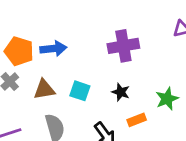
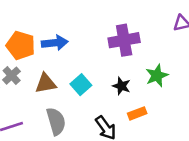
cyan square: (80, 91) -> (81, 85), turned 30
green star: (167, 99) -> (157, 76), moved

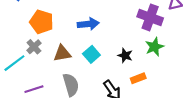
purple cross: (124, 40) -> (150, 17), moved, turned 30
blue arrow: (55, 43) -> (88, 24), moved

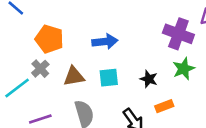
cyan square: (91, 54) -> (109, 78), turned 35

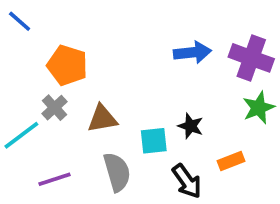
blue arrow: (105, 42) -> (192, 52), moved
cyan square: (109, 78) -> (154, 141), moved
black star: (149, 79) -> (191, 126), moved

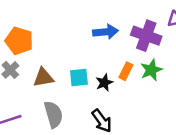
black star: (191, 126) -> (104, 83), turned 30
cyan square: (154, 141) -> (79, 78), moved
orange rectangle: (231, 161) -> (126, 71), moved, turned -42

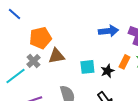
orange pentagon: (19, 41) -> (40, 38), turned -30
brown triangle: (43, 78) -> (56, 56), moved

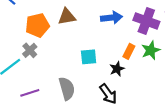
brown triangle: (56, 56) -> (67, 17), moved
black star: (107, 71) -> (117, 69), moved

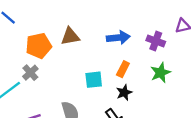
purple cross: (146, 21) -> (156, 41), size x0.7
orange rectangle: (129, 51) -> (123, 69), moved

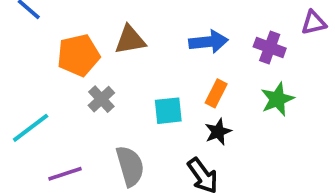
gray cross: (30, 73) -> (101, 99), moved

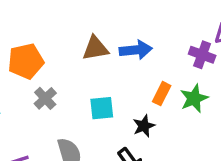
brown triangle: (130, 40) -> (95, 48), moved
purple cross: (270, 48) -> (202, 55), moved
orange rectangle: (216, 93) -> (162, 94), moved

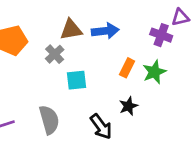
gray cross: (45, 98) -> (55, 54), moved
black star: (144, 126) -> (128, 106), moved

